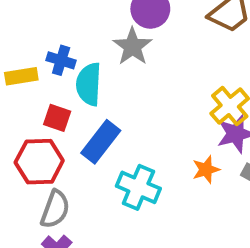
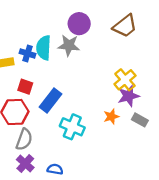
gray star: (132, 46) -> (69, 45), turned -30
cyan semicircle: (89, 84) -> (44, 48), moved

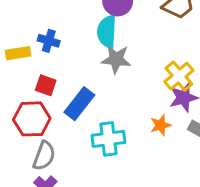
gray star: (69, 45) -> (116, 59), moved
cyan semicircle: (44, 48) -> (107, 32), moved
cyan cross: (72, 127) -> (108, 139), turned -30

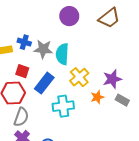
cyan semicircle: (107, 32) -> (62, 54), moved
gray star: (116, 59) -> (43, 49), moved
yellow cross: (179, 76) -> (79, 77), moved

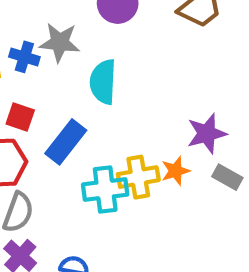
gray star: (43, 49) -> (60, 42), moved
yellow cross: (79, 77) -> (138, 177), moved, turned 30

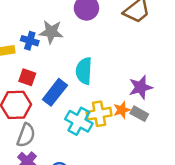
cyan semicircle: (103, 82) -> (84, 71), moved
gray rectangle: (227, 177) -> (139, 114), moved
cyan cross: (105, 190) -> (79, 121), turned 36

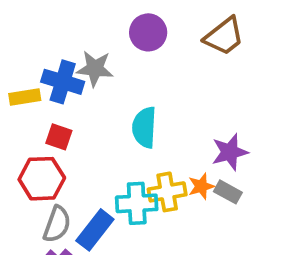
blue cross: (30, 41) -> (63, 82), size x1.5
blue rectangle: (55, 92) -> (95, 230), moved
cyan cross: (79, 121) -> (137, 203), turned -32

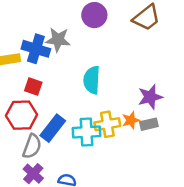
gray rectangle: (228, 192) -> (149, 124), turned -42
blue rectangle: (95, 230) -> (53, 128), moved

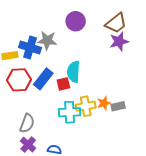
red square: (33, 87) -> (63, 84), moved, turned -32
purple star: (150, 97) -> (119, 41), moved
red hexagon: (22, 115) -> (19, 80), moved
blue rectangle: (53, 128) -> (43, 79), moved

